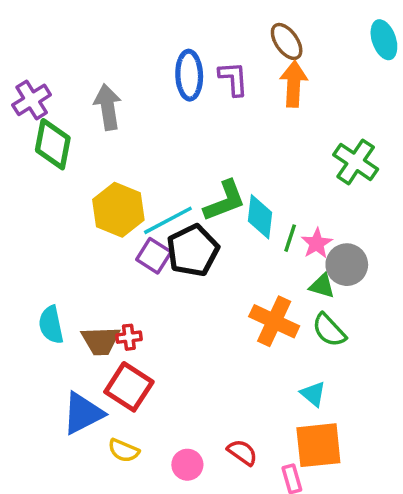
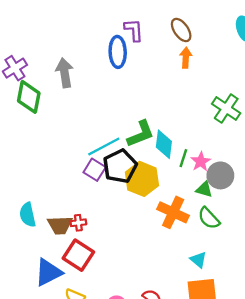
purple L-shape: (233, 79) -> (134, 30), moved
orange arrow: (294, 84) -> (186, 58), size x0.7
yellow hexagon: (118, 210) -> (142, 179), moved

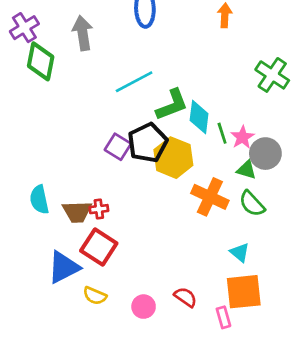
cyan line: (104, 147) -> (134, 82), moved
green line: (183, 158) -> (222, 133), turned -36

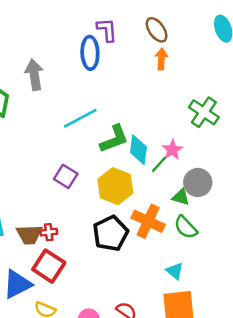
green line: (222, 133) -> (159, 164), turned 60
pink star: (242, 137) -> (172, 150), moved
black pentagon: (148, 143) -> (111, 233), moved

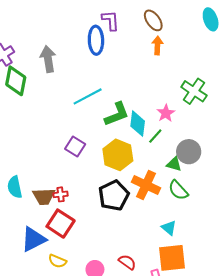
pink star: (172, 150) -> (166, 113), moved

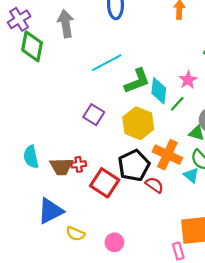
red square: (61, 224) -> (105, 183), moved
cyan triangle: (169, 228) -> (191, 175), moved
red semicircle: (127, 262) -> (154, 185), moved

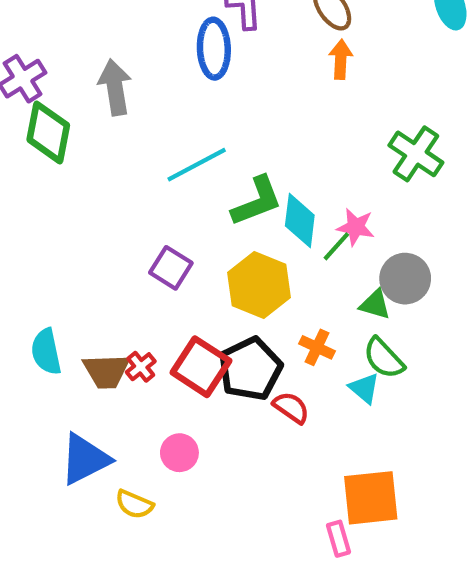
pink star: (188, 80) -> (356, 227), moved, turned -30
orange cross: (167, 155) -> (317, 347), size x0.6
red cross: (79, 164) -> (141, 367), turned -32
red square: (105, 183) -> (201, 367), moved
pink circle: (114, 242) -> (179, 453), moved

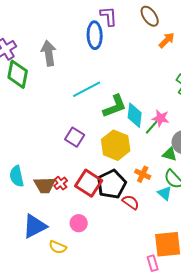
orange arrow: (341, 59) -> (167, 40), moved, turned 42

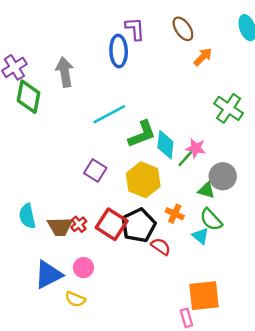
pink circle: (79, 223) -> (83, 268), moved

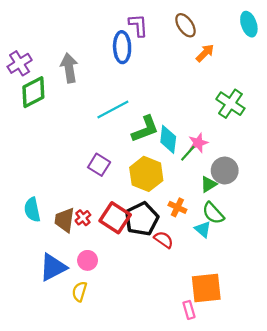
green diamond: (28, 97) -> (33, 92), turned 52
pink star: (196, 148) -> (198, 143), turned -30
green triangle: (206, 190) -> (209, 184), turned -48
brown trapezoid: (60, 227) -> (64, 220), turned 100
yellow semicircle: (75, 299) -> (79, 292), turned 84

